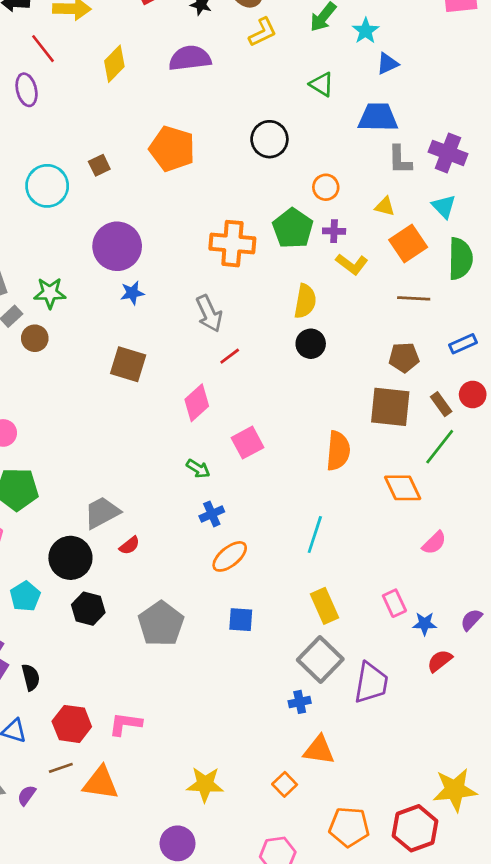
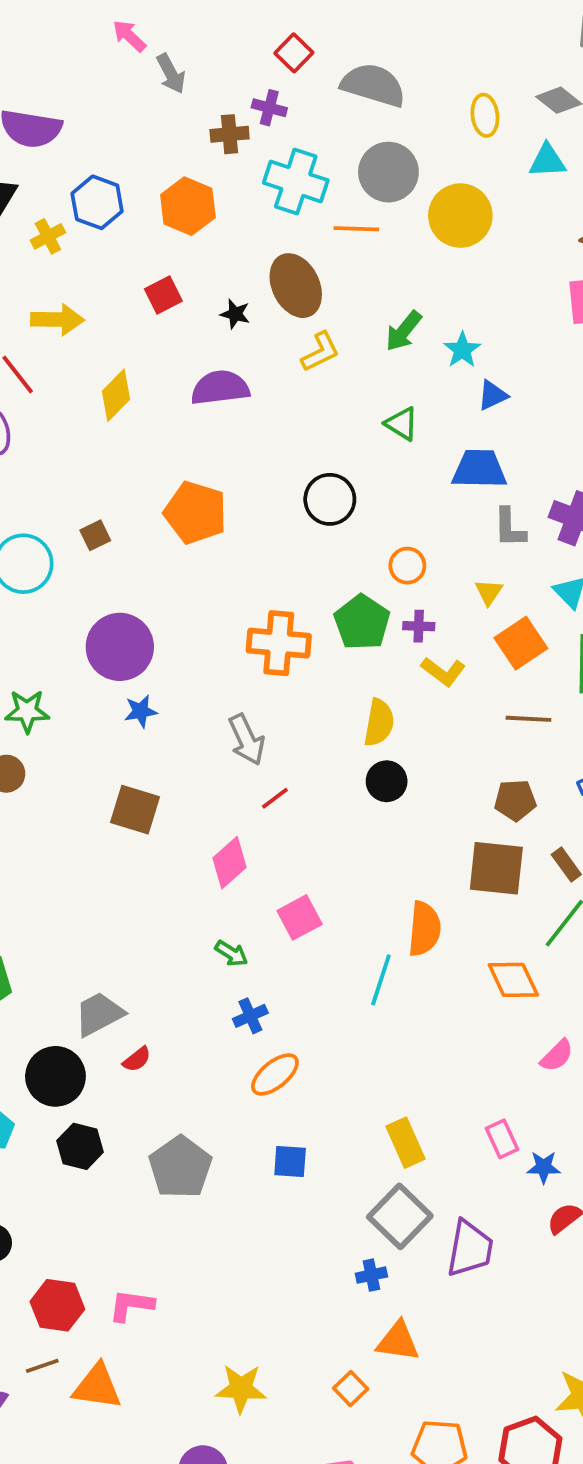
yellow triangle: (385, 206) -> (489, 592), turned 50
cyan line: (315, 535) -> (381, 980), moved

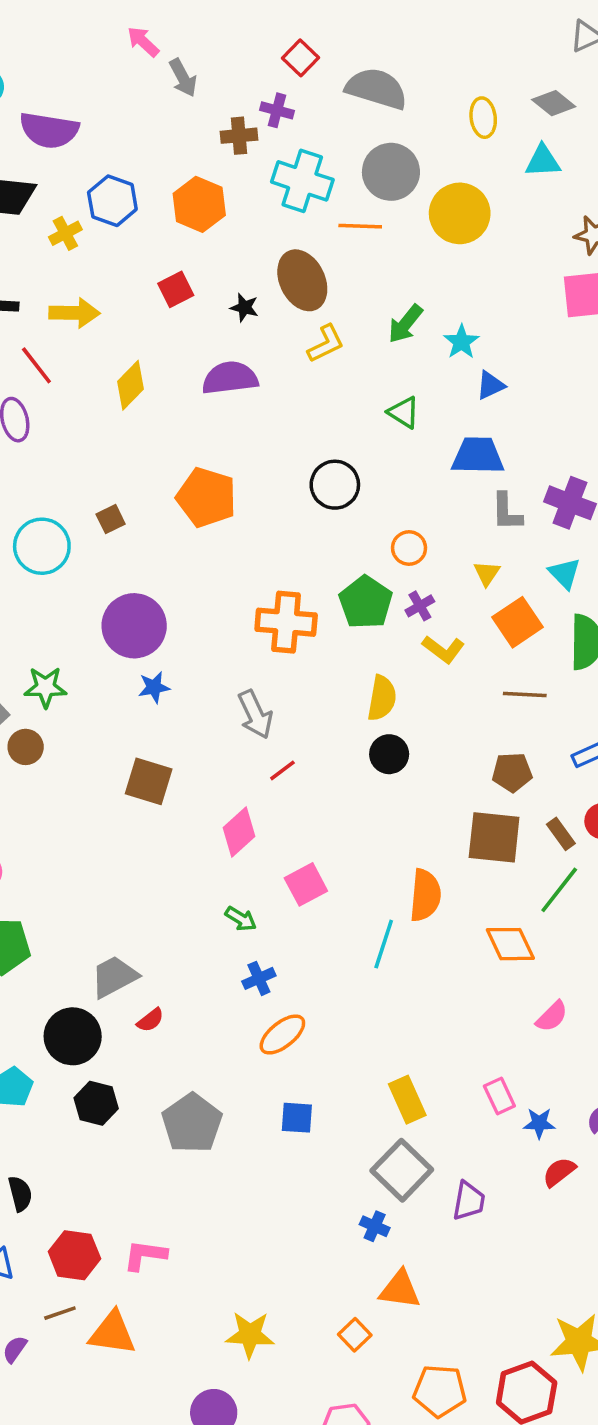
purple cross: (419, 626) -> (420, 606), turned -32
purple trapezoid: (470, 1249) -> (469, 1201), size x0.7
blue cross: (371, 1275) -> (375, 1226), turned 36

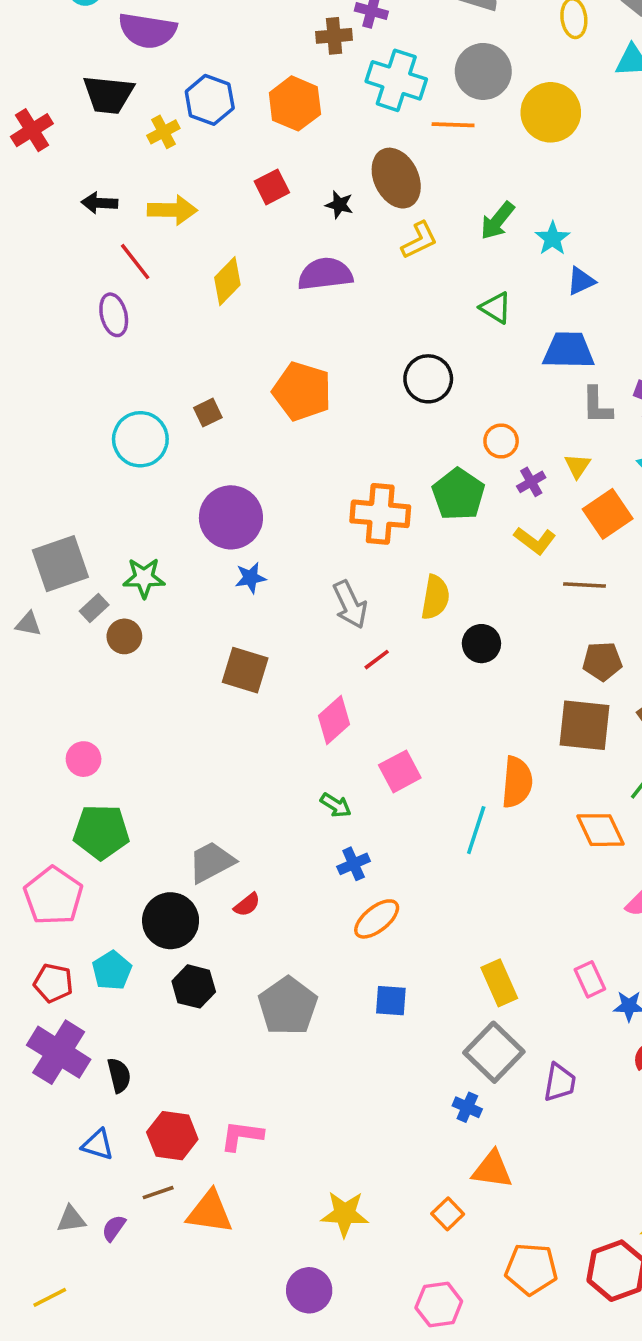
purple cross: (420, 606) -> (531, 482), moved
brown line: (525, 695) -> (585, 585), moved
yellow semicircle: (382, 698) -> (435, 597), moved

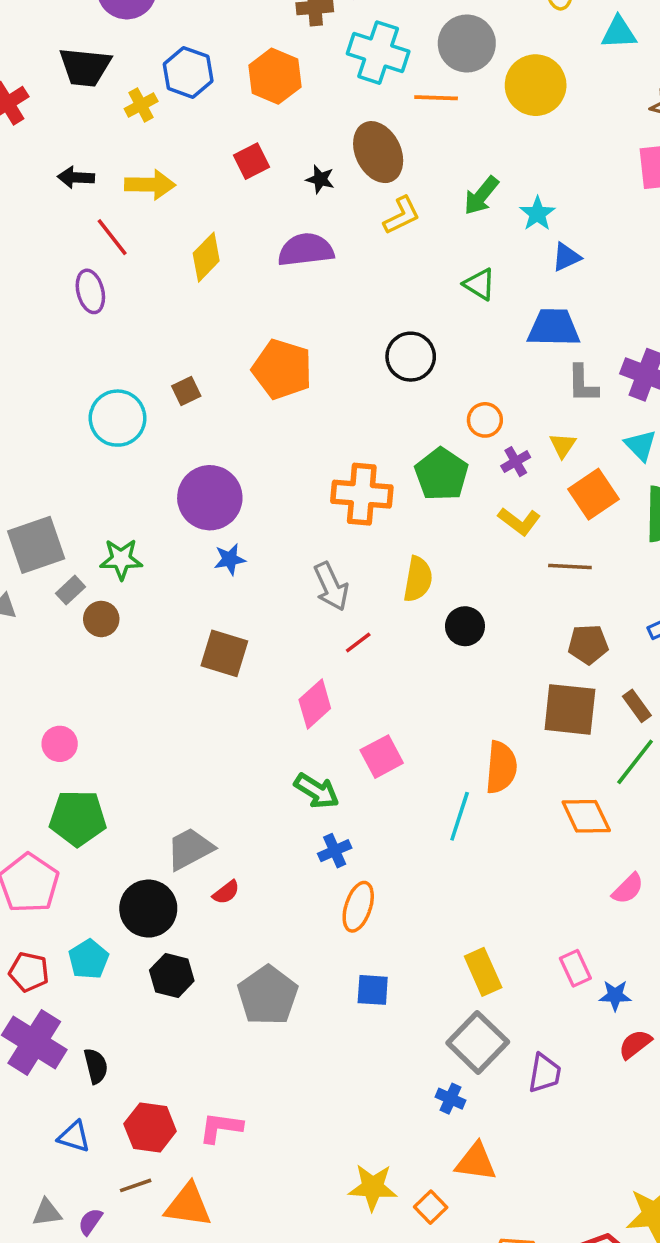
green arrow: (336, 805) -> (317, 791), size x1.4
orange ellipse: (377, 919) -> (358, 907), turned -33
yellow star: (345, 1214) -> (373, 1187), moved

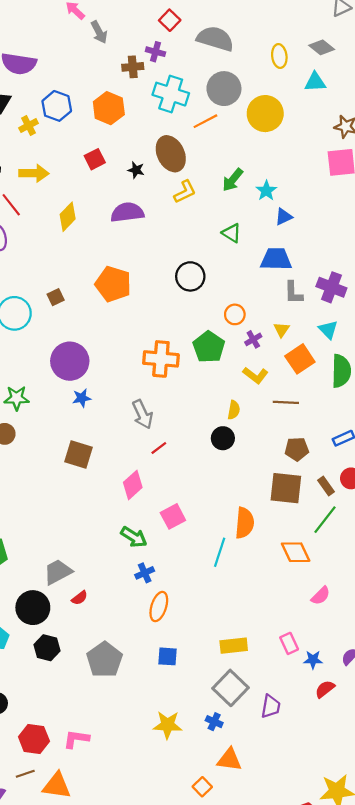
orange line: (436, 98) -> (205, 121), turned -30
yellow semicircle: (418, 579) -> (234, 410), moved, size x0.7
yellow rectangle: (483, 972) -> (234, 646), turned -72
yellow star: (373, 1187) -> (167, 725), moved

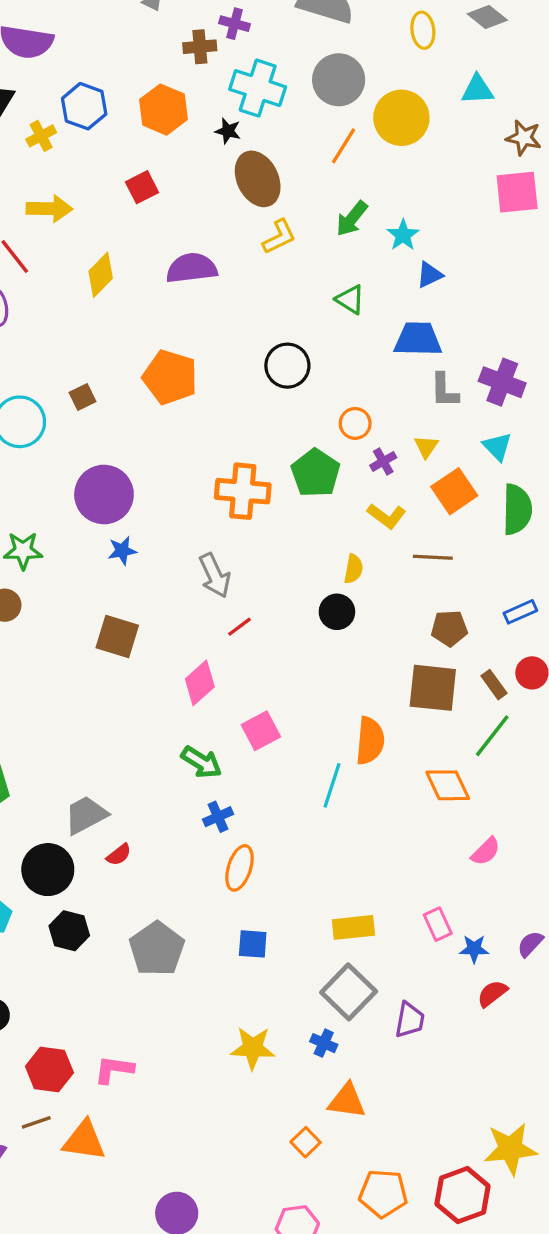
cyan triangle: (315, 82) -> (477, 90), moved
orange line: (205, 121) -> (344, 146), moved, turned -30
black star: (136, 170) -> (228, 131), moved

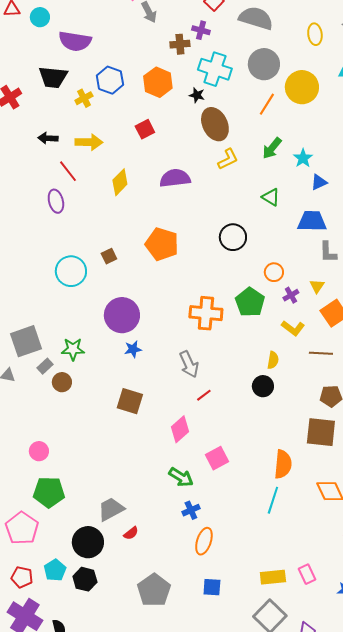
cyan line: (332, 785) -> (273, 500), moved
pink rectangle: (438, 924) -> (307, 574), moved
black hexagon: (69, 931) -> (85, 579), moved

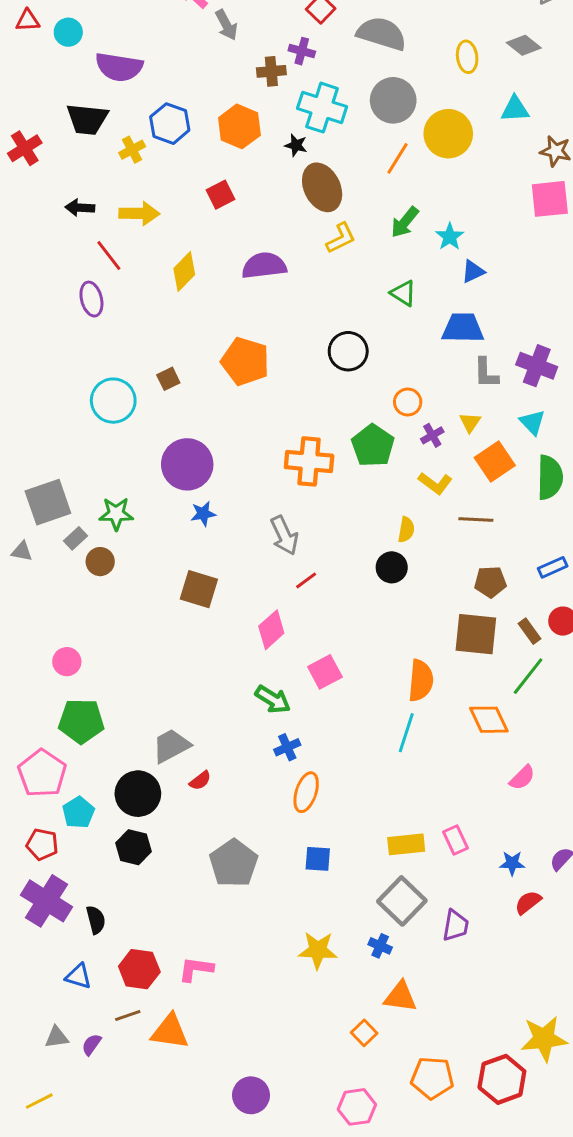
cyan pentagon: (55, 570) -> (78, 812), moved

